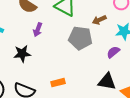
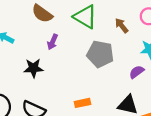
brown arrow: (99, 20) -> (122, 26), moved, turned 72
orange rectangle: (58, 83) -> (82, 103), moved

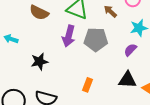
purple arrow: (53, 42) -> (69, 36), moved, size x1.5
orange rectangle: (82, 103) -> (87, 85), turned -48

